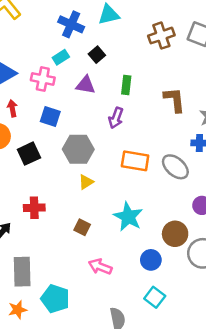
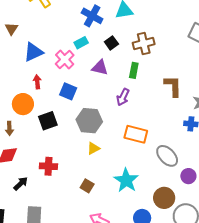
brown cross: (161, 36) -> (144, 43), moved
pink cross: (43, 79) -> (65, 59), turned 30
gray ellipse: (175, 167) -> (167, 156), moved

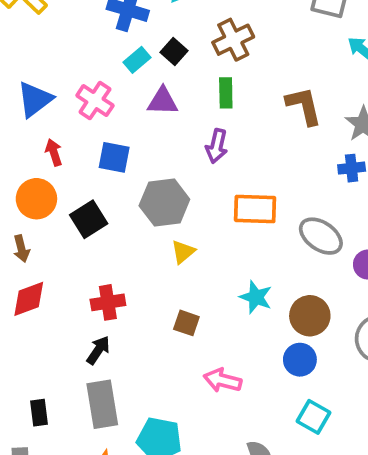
cyan rectangle: (81, 43) -> (137, 60), moved
cyan star: (126, 180) -> (256, 297), size x0.7
black arrow: (21, 184) -> (98, 350), moved
brown circle: (164, 198) -> (310, 316), moved

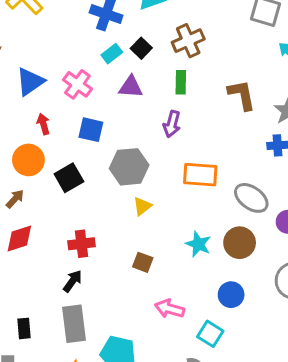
brown arrow: (21, 249) -> (15, 199), turned -126
brown circle: (310, 316) -> (240, 243), moved
cyan square: (313, 417) -> (210, 334), moved

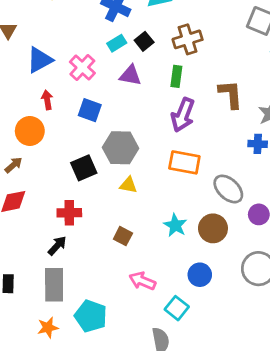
purple arrow: (172, 124) -> (183, 115), moved, size x1.4
black square: (69, 178) -> (84, 168), moved
yellow triangle: (142, 206) -> (128, 185), turned 42

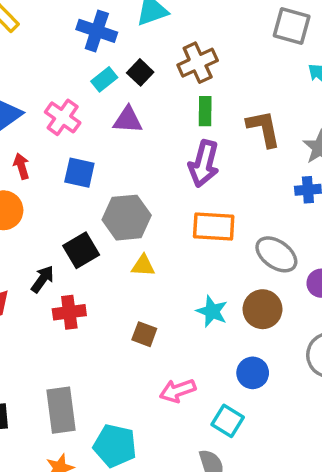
green rectangle: (176, 76) -> (205, 111), moved
black arrow: (57, 246) -> (43, 279), moved
pink arrow: (142, 281) -> (178, 391), turned -35

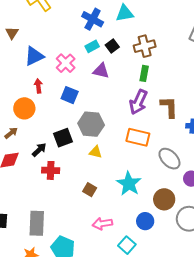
brown L-shape: (264, 128) -> (169, 107), moved
brown circle: (263, 309) -> (164, 199), moved
cyan star: (212, 311) -> (129, 184), size x1.4

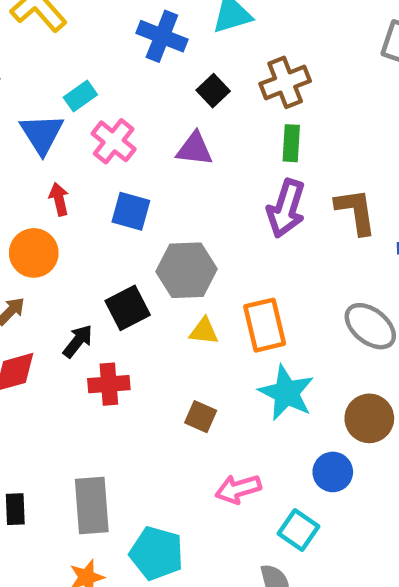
cyan rectangle: (92, 46) -> (80, 96), moved
blue triangle: (34, 56) -> (42, 134), turned -30
orange rectangle: (138, 137) -> (265, 325), moved, turned 70

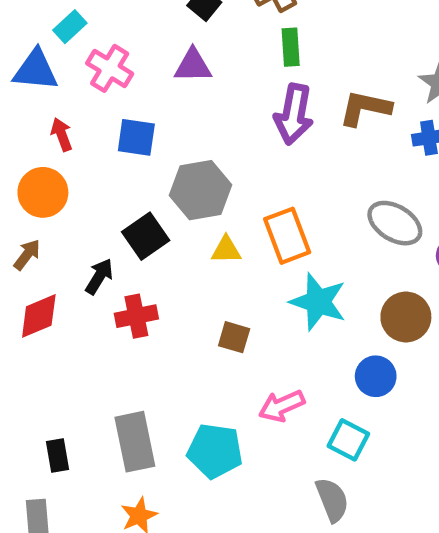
blue triangle: (42, 134) -> (35, 70), turned -45
brown L-shape: (356, 211) -> (365, 108), turned -62
cyan pentagon: (157, 553) -> (215, 451), moved

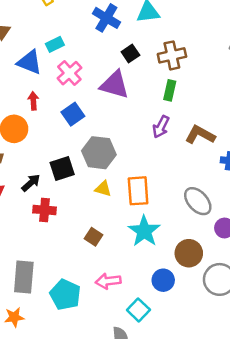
purple triangle: (193, 66) -> (115, 85), size x1.4
purple arrow: (294, 114) -> (161, 127), size x0.7
blue square: (136, 137) -> (73, 114), turned 30

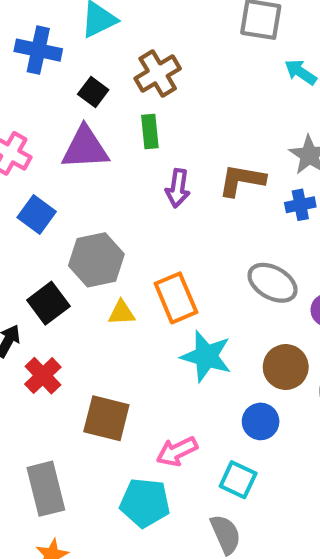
green rectangle: (170, 90) -> (150, 132), moved
red cross: (45, 210) -> (43, 376), turned -30
brown square: (94, 237) -> (106, 418), moved, size x1.6
cyan pentagon: (65, 295) -> (145, 503), moved

